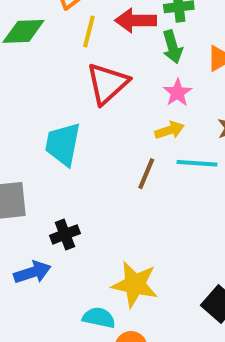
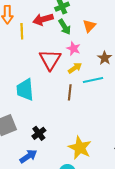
red triangle: (107, 84) -> (50, 60), moved
yellow star: (135, 284) -> (80, 148), turned 30

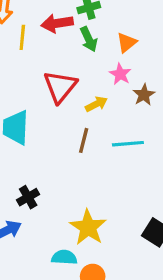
pink star: (74, 48) -> (120, 74), moved
cyan line: (93, 80) -> (128, 144), moved

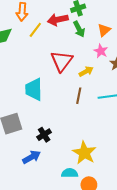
yellow line: (22, 37) -> (35, 30), turned 35

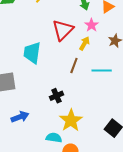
pink star: (101, 51) -> (91, 25), moved
yellow arrow: (86, 71) -> (84, 43), turned -40
black cross: (44, 135) -> (57, 96), moved

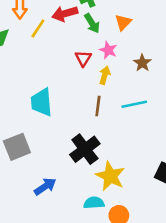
red triangle: (63, 30) -> (83, 58), moved, size x0.6
black cross: (57, 96) -> (85, 149), size x1.6

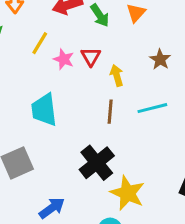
yellow line: (38, 28) -> (40, 43), moved
pink star: (108, 50) -> (64, 59), moved
yellow arrow: (105, 75) -> (117, 75), turned -30

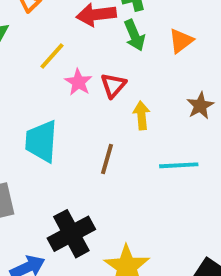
brown line: (110, 112) -> (107, 159), moved
black cross: (97, 163) -> (71, 234), moved

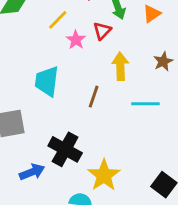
red triangle: (113, 85) -> (102, 31), moved
yellow arrow: (142, 115) -> (120, 66), size x1.4
black cross: (71, 234) -> (65, 149), turned -36

